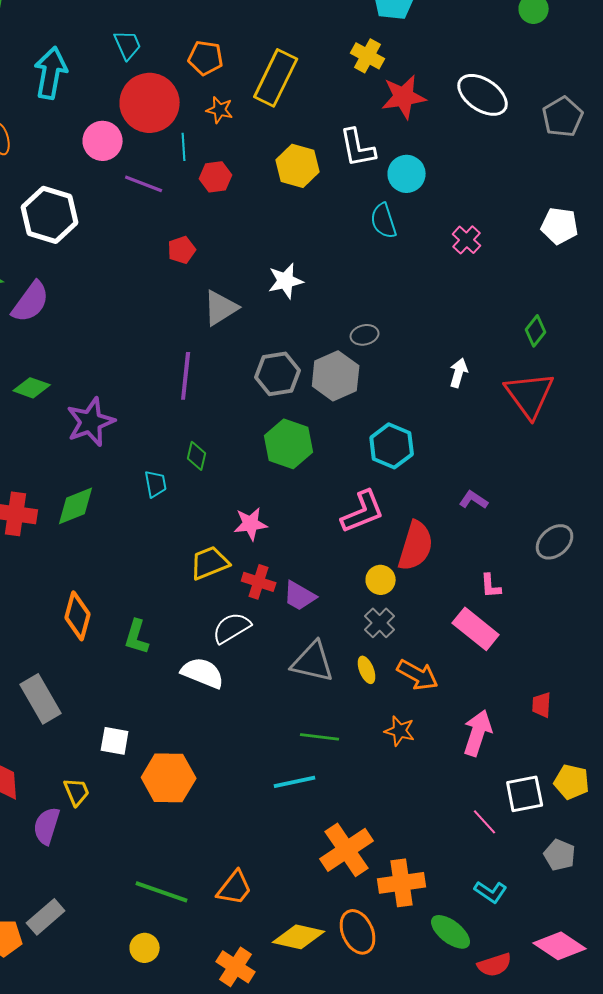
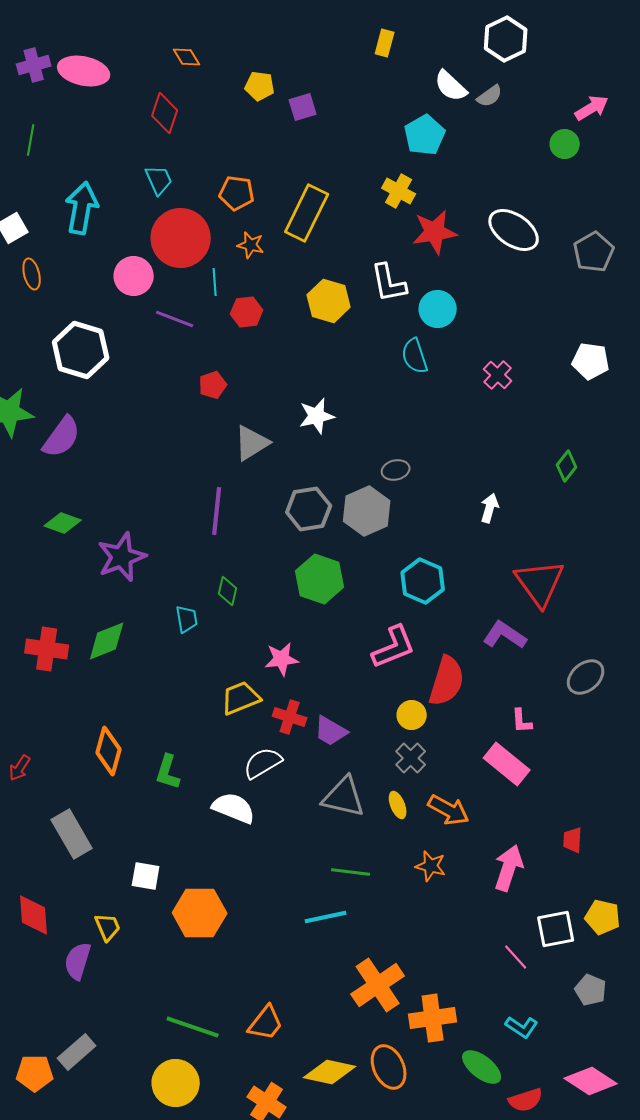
red triangle: (530, 395) -> (540, 583), moved
purple L-shape: (474, 500) -> (505, 635), size x1.5
yellow circle: (145, 948) -> (176, 1083), size x1.6

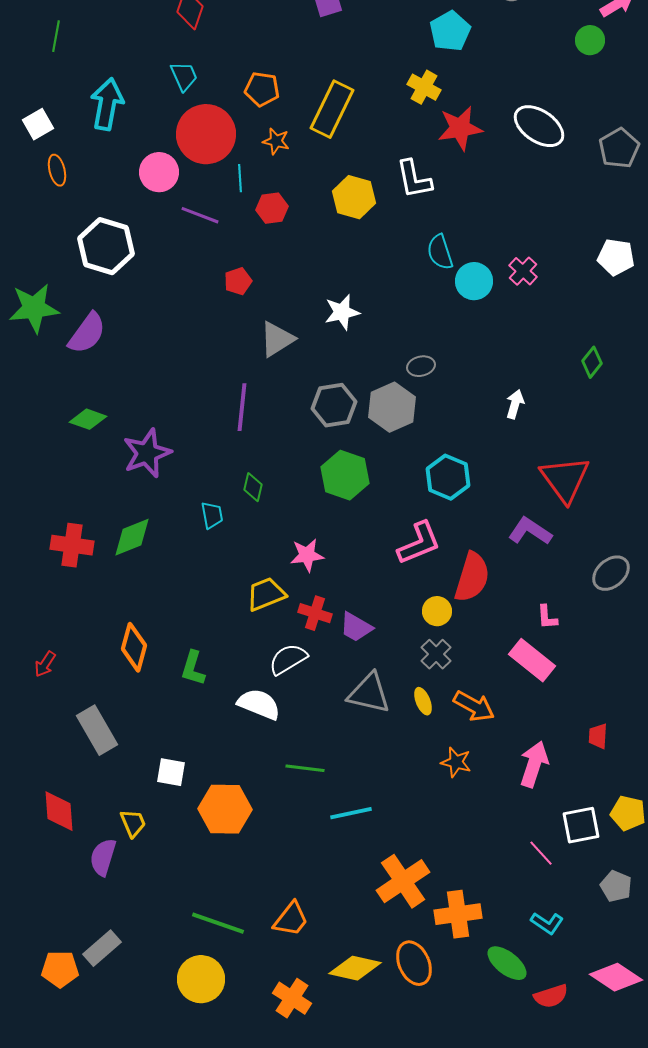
cyan circle: (438, 309) -> (474, 281), moved
green line: (351, 872) -> (305, 768), moved

